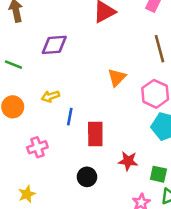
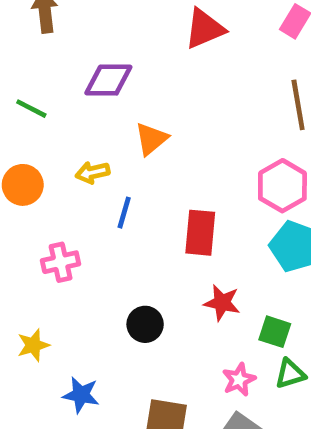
orange triangle: (117, 77) -> (151, 139), moved
red rectangle: (95, 134) -> (200, 233), moved

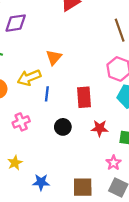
purple diamond: (108, 80) -> (16, 23), moved
yellow arrow: (93, 172) -> (29, 78), size x1.5
black circle: (145, 324) -> (63, 127), moved

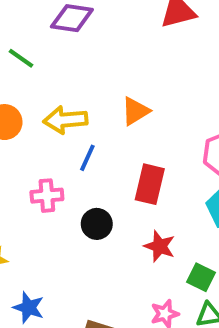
orange triangle: (54, 57) -> (135, 111), moved
pink cross: (21, 122) -> (47, 196), moved

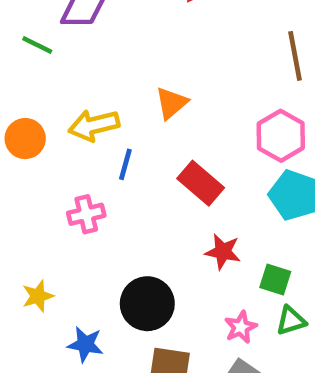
green line: (21, 58) -> (37, 45), moved
red rectangle: (150, 184) -> (201, 183), turned -54
black circle: (97, 224) -> (147, 304), moved, size x1.5

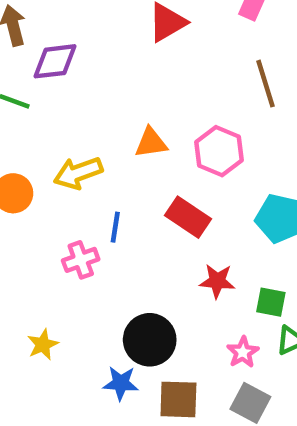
orange triangle: (171, 103) -> (151, 143), turned 39
pink hexagon: (281, 136) -> (219, 151), moved
blue line: (125, 164) -> (115, 227), moved
blue star: (85, 344) -> (121, 383), moved

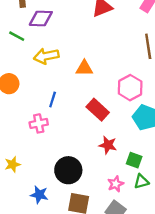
pink hexagon: (219, 151) -> (130, 88), moved
yellow arrow: (78, 173) -> (46, 56), moved
blue line: (115, 227) -> (53, 100), moved
blue star: (121, 383) -> (39, 195), moved

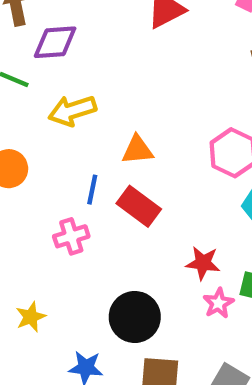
orange triangle: (84, 68) -> (138, 150), moved
red rectangle: (98, 110) -> (139, 206), moved
pink star: (116, 184) -> (218, 303), moved

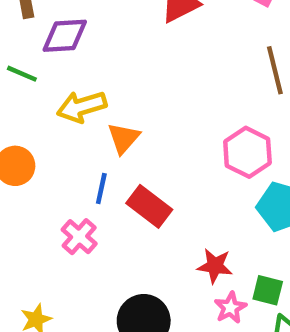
orange triangle: (138, 150) -> (124, 138), moved, turned -44
pink cross: (71, 236) -> (79, 237), turned -32

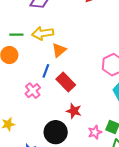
green line: (22, 74) -> (16, 35), moved, turned -32
red star: (215, 266) -> (74, 111), moved

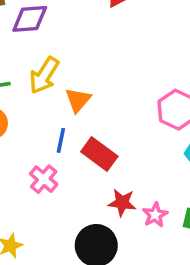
yellow arrow: (43, 33) -> (44, 75), turned -40
pink star: (95, 132) -> (155, 215), moved

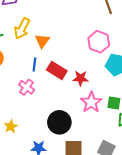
red star: (122, 203) -> (81, 78), moved
pink star: (155, 215) -> (91, 102), size x1.5

